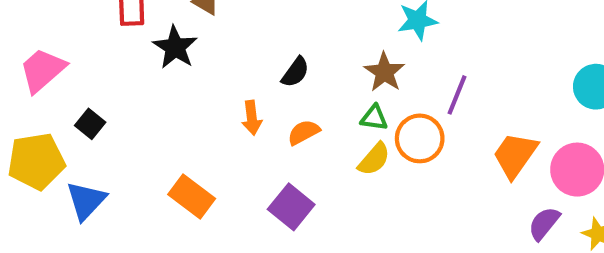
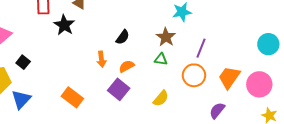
orange circle: (420, 138) -> (194, 75), moved
yellow semicircle: (374, 159) -> (161, 98), moved
purple square: (291, 207) -> (119, 89), moved
purple semicircle: (544, 223) -> (217, 110), moved

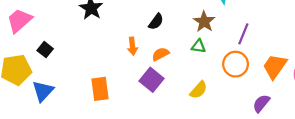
orange rectangle: (72, 97) -> (100, 89), turned 45

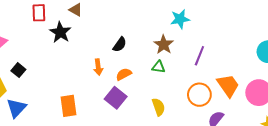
orange circle: (236, 64) -> (199, 95), moved
orange trapezoid: (275, 66) -> (228, 85), turned 110
yellow semicircle: (199, 90) -> (159, 107), turned -60

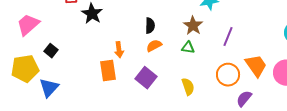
black semicircle: (120, 45) -> (150, 26), turned -35
orange arrow: (98, 67) -> (119, 50), moved
orange semicircle: (124, 74) -> (154, 46), moved
orange rectangle: (68, 106) -> (108, 71), moved

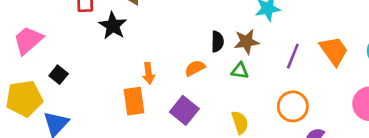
black semicircle: (150, 26) -> (217, 42), moved
brown star: (193, 26) -> (246, 42), turned 30
orange trapezoid: (256, 66) -> (334, 51), moved

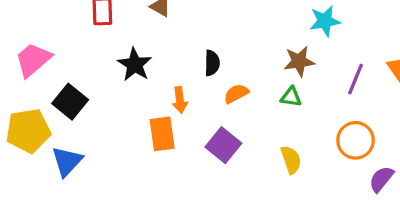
black star: (113, 26) -> (135, 65), moved
black semicircle: (217, 42) -> (212, 63), moved
black square: (59, 75) -> (70, 102), size x1.5

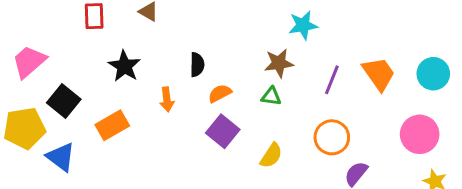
orange rectangle: (162, 134) -> (112, 125), moved, turned 68
purple square: (223, 145) -> (223, 131), moved
yellow semicircle: (291, 160) -> (271, 155), turned 52
blue triangle: (67, 161) -> (61, 157), turned -36

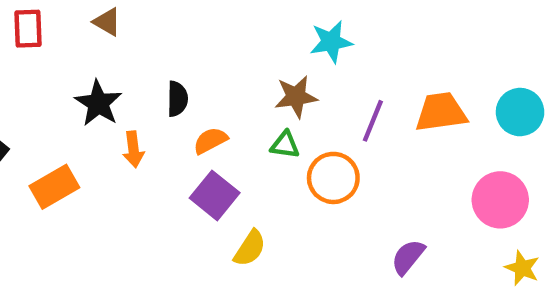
black star: (124, 66) -> (98, 103), moved
orange trapezoid: (379, 74) -> (441, 112), turned -63
orange circle: (332, 137) -> (333, 178), moved
yellow semicircle: (271, 155) -> (250, 248), moved

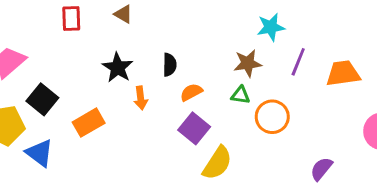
purple line: (373, 121) -> (298, 62), moved
yellow semicircle: (250, 248) -> (217, 163), size x1.4

